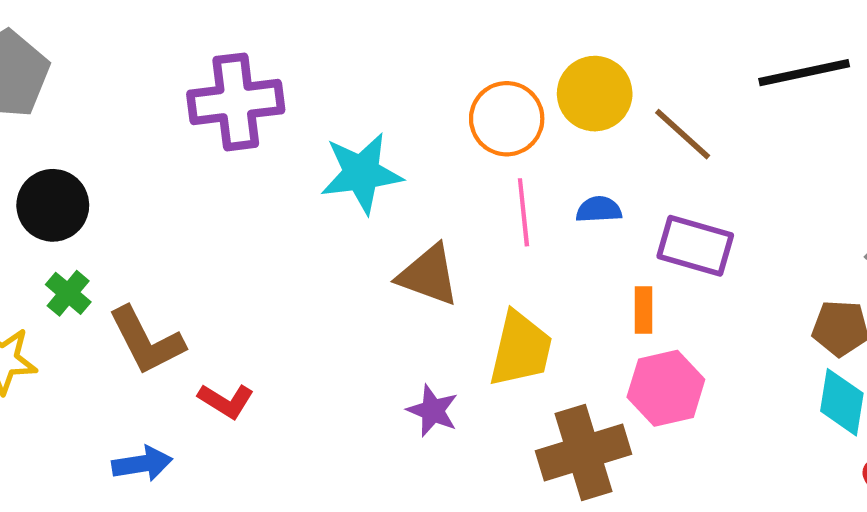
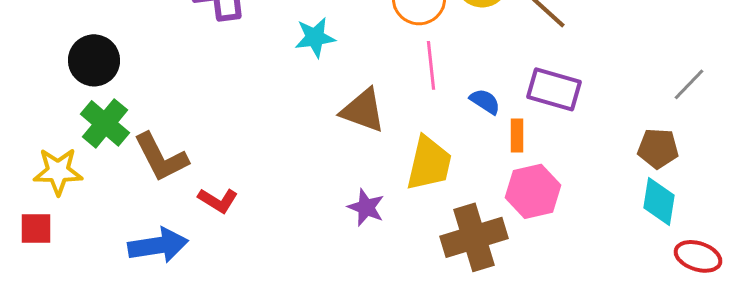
cyan star: (361, 173) -> (315, 37), size x0.7
blue semicircle: (599, 209) -> (485, 101), moved, turned 36
green cross: (68, 293) -> (105, 123), size x1.5
blue arrow: (142, 464) -> (158, 245), size x1.4

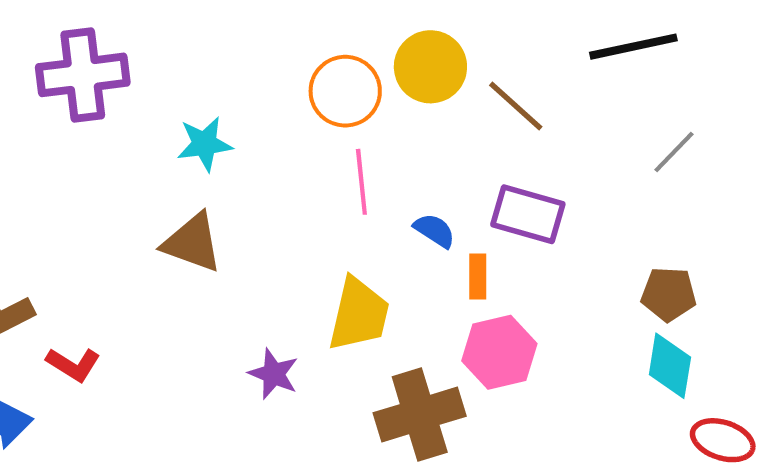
gray line: (689, 84) -> (674, 152), moved
brown triangle: (363, 110) -> (192, 243), moved

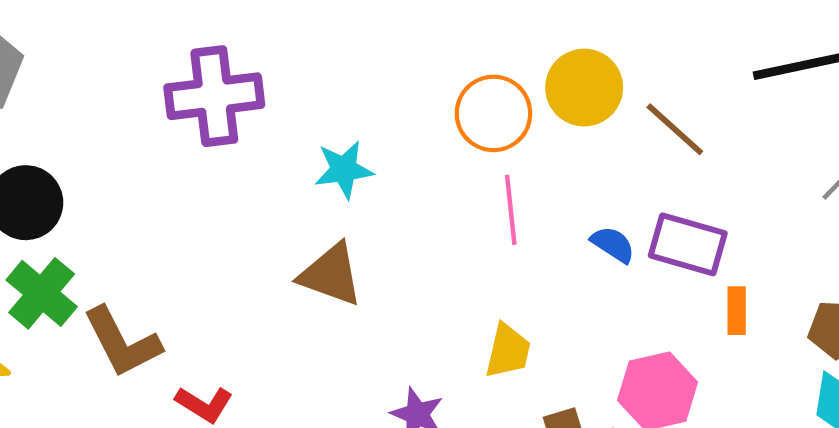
blue semicircle: (435, 231) -> (613, 244), moved
orange rectangle: (478, 277) -> (737, 311), moved
yellow trapezoid: (359, 314) -> (508, 351), size x0.7

